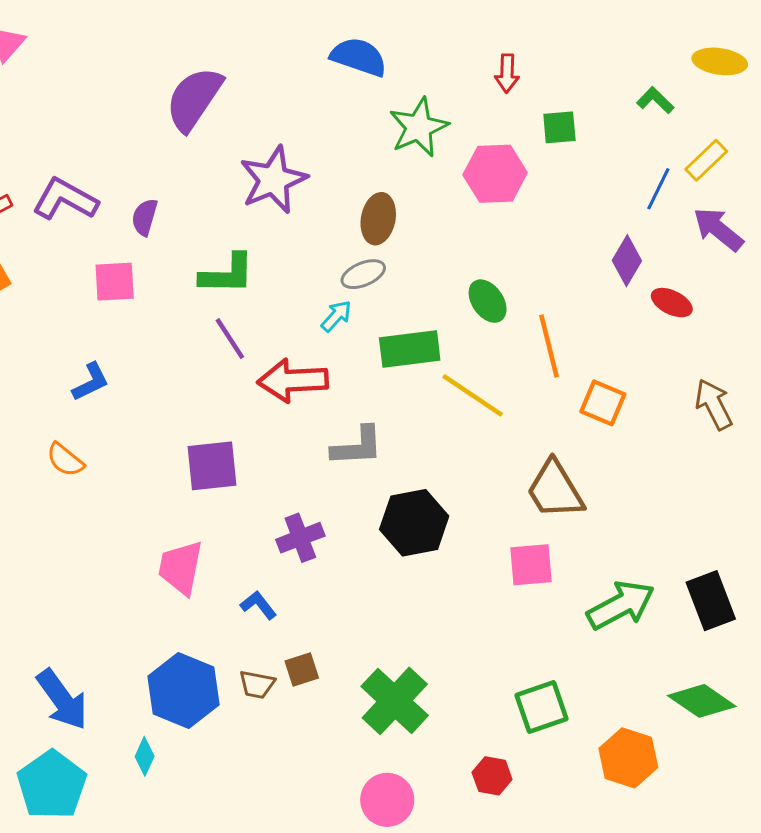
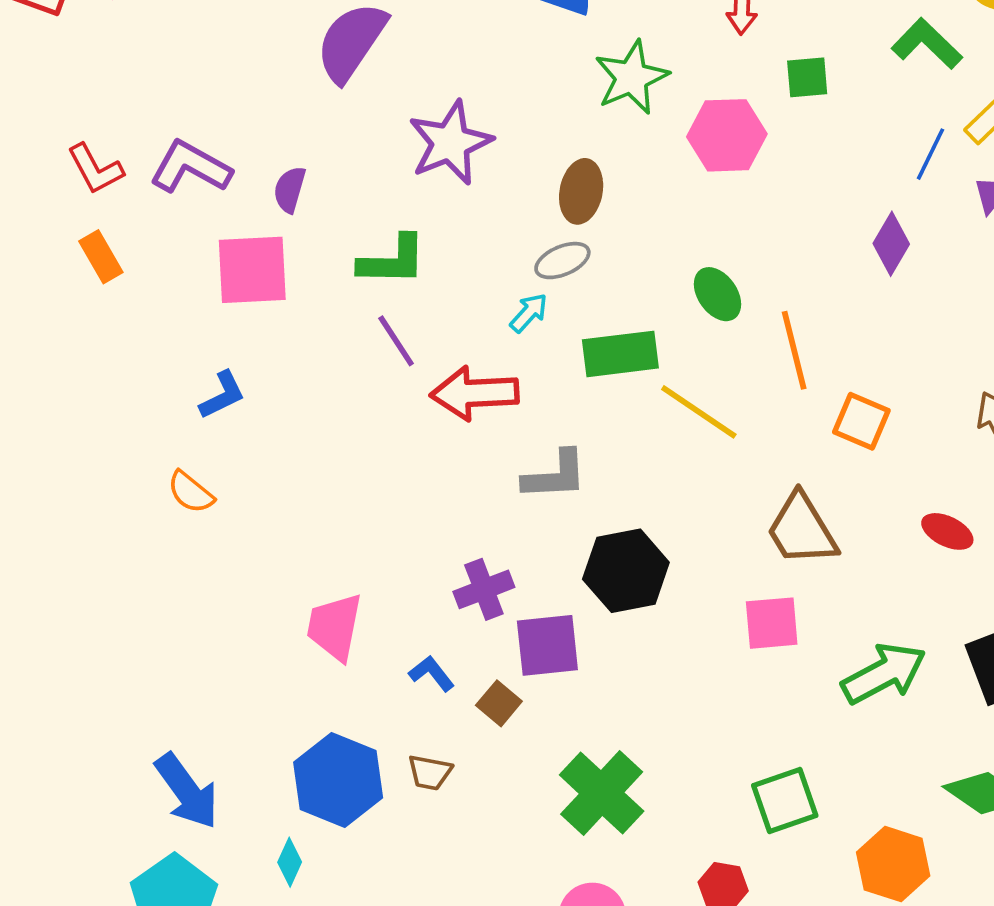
green L-shape: (655, 100) -> (927, 44), size x1.5
pink square: (115, 282) -> (252, 270), size x1.4
red ellipse: (672, 303) -> (947, 531), moved
purple square: (212, 466) -> (547, 645), moved
brown square: (302, 670) -> (499, 703), moved, turned -32

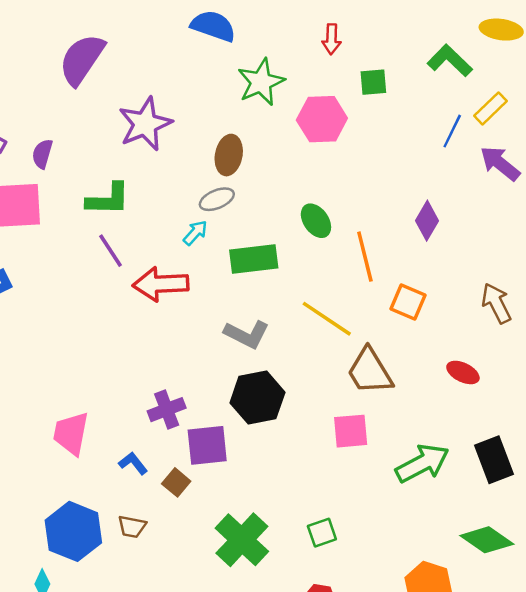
purple diamond: (891, 244) -> (427, 221), moved
yellow line: (699, 412) -> (327, 319), moved
gray L-shape: (555, 475) -> (247, 334), moved, turned 30
green square: (785, 801) -> (322, 533), moved, size x0.7

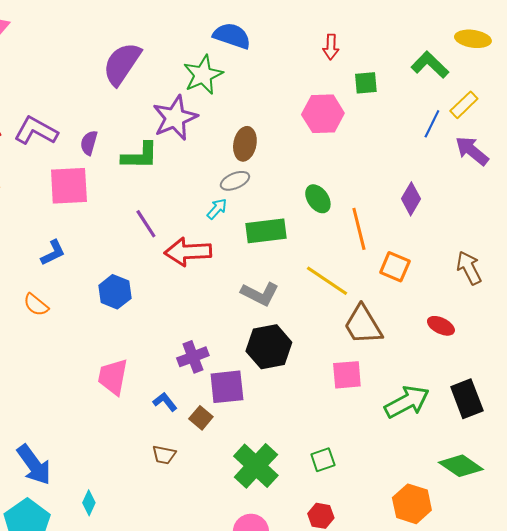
green star: (261, 82) -> (203, 75), moved
green L-shape: (108, 199) -> (140, 156), moved
blue hexagon: (73, 531) -> (115, 292), moved, size x0.7

